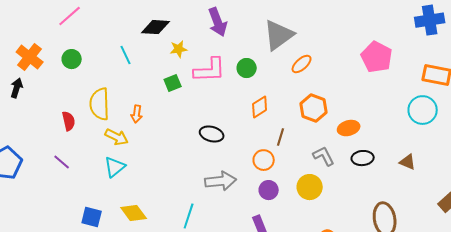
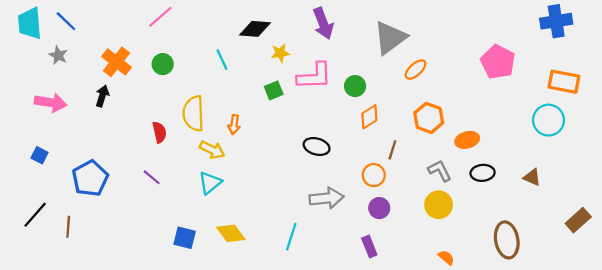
green circle: (247, 68) -> (355, 86), moved
yellow circle: (310, 187) -> (439, 205), moved

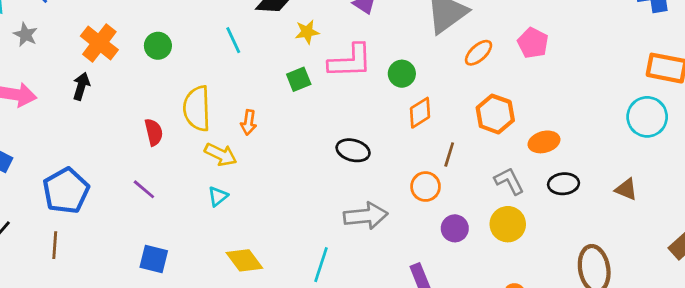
pink pentagon: (498, 62) -> (533, 43), moved, size x0.7
cyan triangle: (210, 183) -> (218, 196), size x0.7
purple circle: (379, 208) -> (455, 228), moved
brown line: (68, 227) -> (55, 245), moved
blue square: (185, 238) -> (154, 259), moved

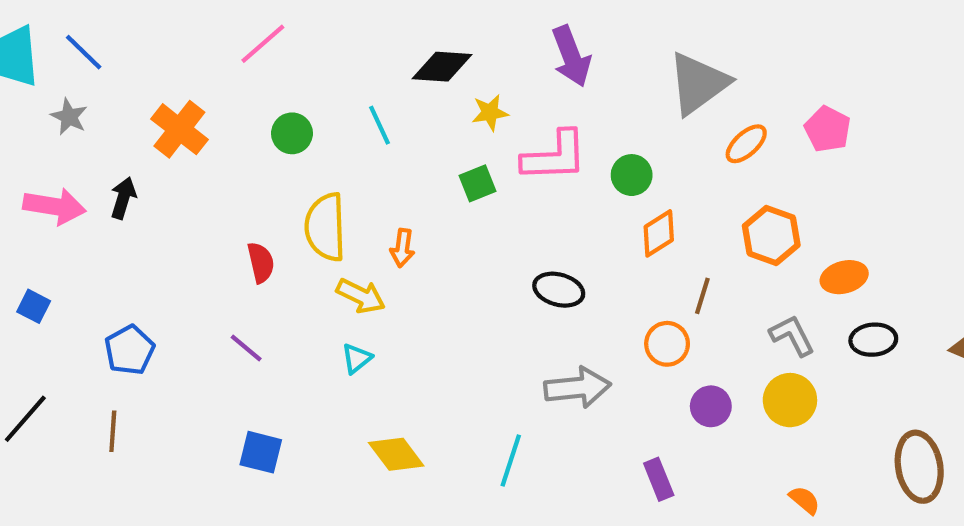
green circle: (158, 46) -> (292, 133), moved
black arrow: (81, 86) -> (123, 198), moved
blue pentagon: (66, 191) -> (129, 350), size x0.7

